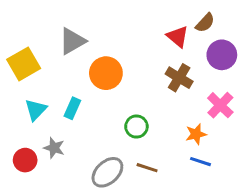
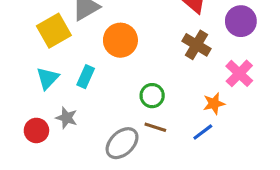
yellow square: (24, 64) -> (54, 31), moved
blue line: (200, 162) -> (203, 132), moved, turned -55
brown line: (147, 168) -> (155, 127), moved

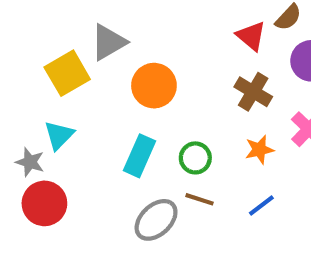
cyan rectangle: (86, 77) -> (140, 156), moved, size x1.4
orange star: (214, 104) -> (259, 150), moved
gray star: (67, 118) -> (30, 162), moved
red circle: (36, 130) -> (44, 203), size x1.4

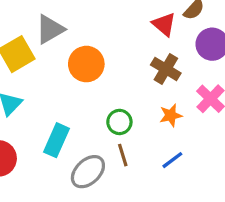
cyan rectangle: (140, 156) -> (57, 140), moved
brown line: (199, 199) -> (123, 155), turned 55

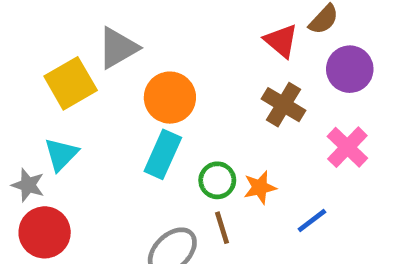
orange star: (171, 115) -> (260, 187), moved
cyan rectangle: (57, 140) -> (163, 154), moved
blue line: (172, 160) -> (312, 221), moved

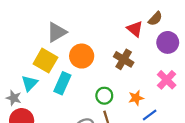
yellow square: (71, 83) -> (45, 61), moved, turned -30
brown cross: (284, 105) -> (124, 59), moved
cyan rectangle: (163, 154) -> (62, 83), moved
orange star: (260, 187) -> (136, 98), moved

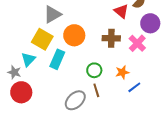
brown cross: (124, 59) -> (111, 38), turned -30
pink cross: (167, 80) -> (137, 43), moved

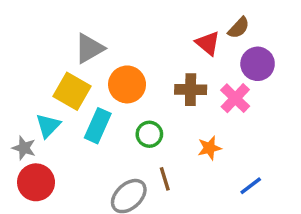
green circle: (94, 70) -> (149, 134), moved
blue line: (134, 87) -> (251, 186), moved

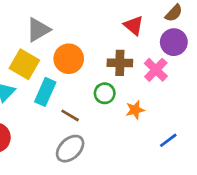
brown semicircle: (239, 28) -> (174, 13), moved
green circle: (149, 134) -> (105, 93), moved
brown line: (165, 179) -> (70, 115), moved, turned -42

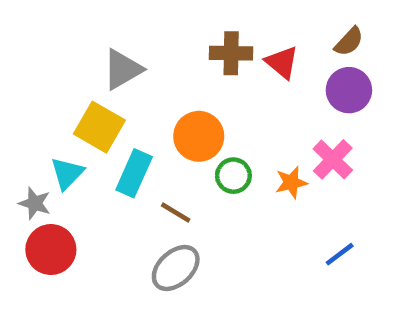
orange circle: (69, 59) -> (199, 136), moved
brown cross: (120, 63) -> (231, 53), moved
pink cross: (156, 70) -> (333, 159), moved
orange star: (135, 110) -> (291, 183), moved

